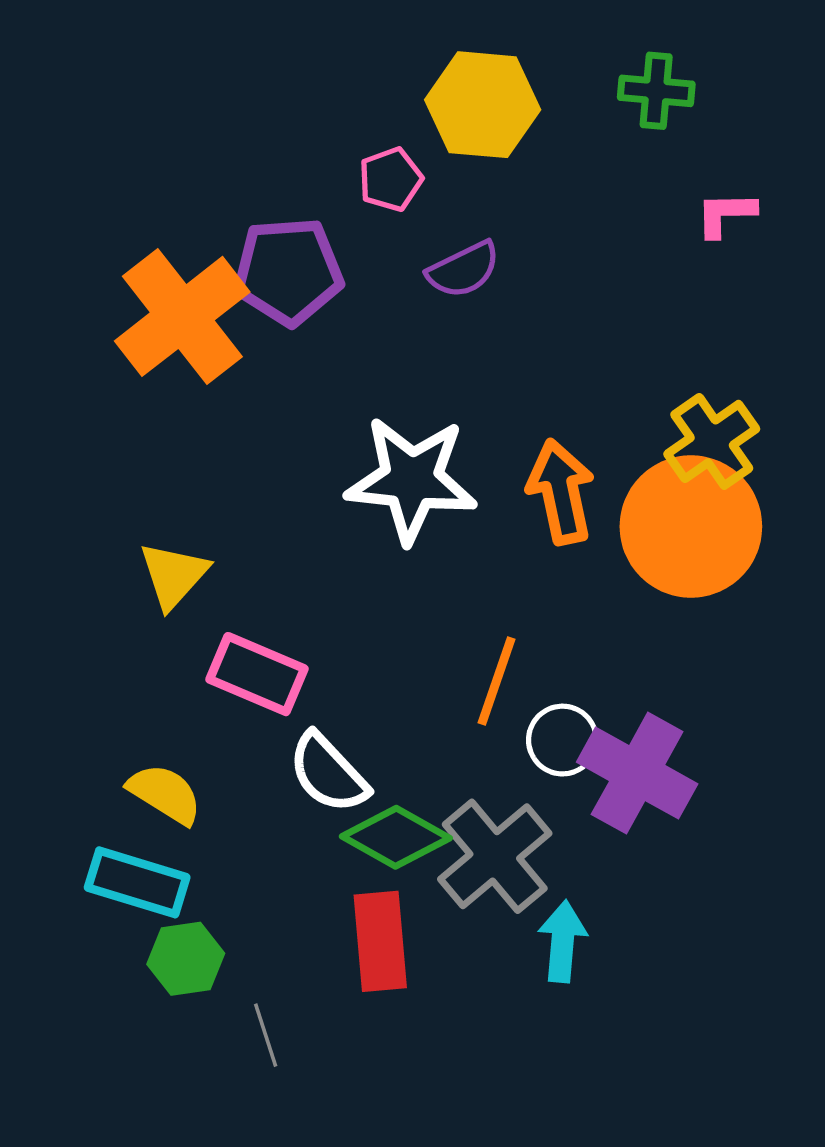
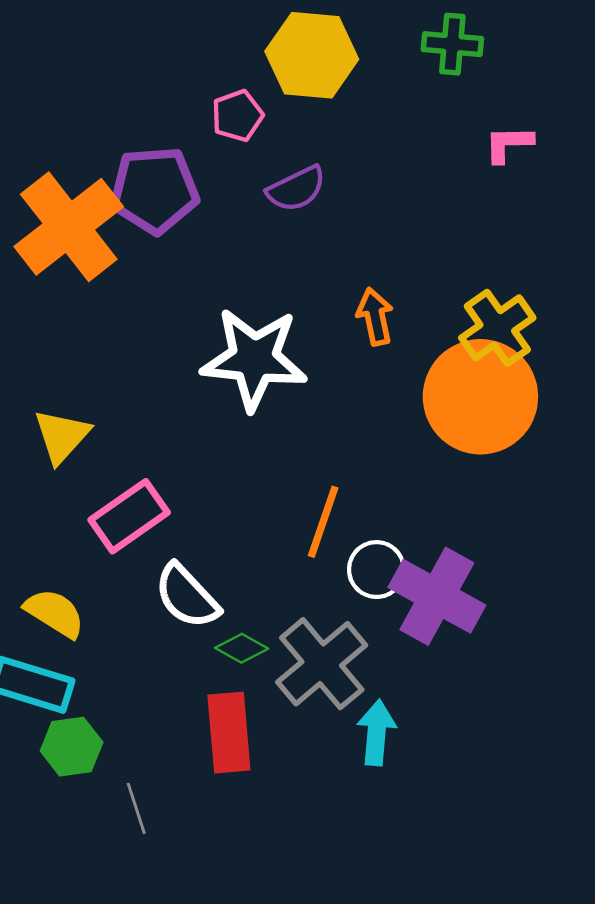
orange arrow: (561, 492) -> (375, 317), moved, size x0.7
pink rectangle: (257, 674) -> (129, 516), turned -58
green diamond: (396, 837) -> (242, 648), size x0.6

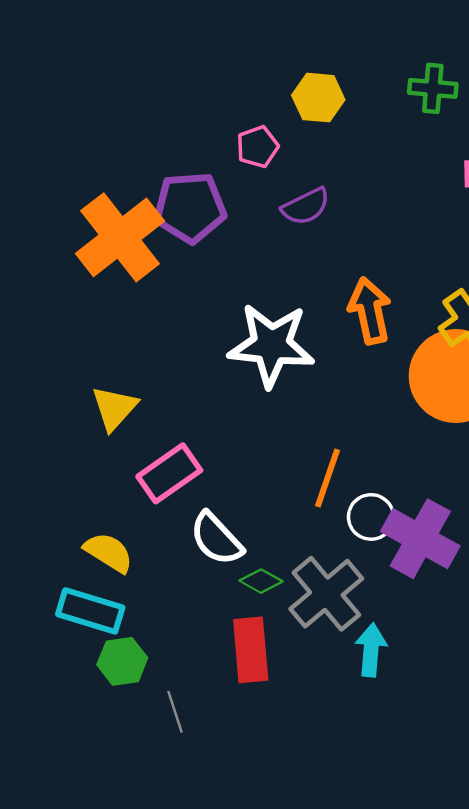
yellow hexagon: (312, 55) -> (318, 98), size x0.7
orange arrow: (375, 317) -> (370, 311), size x1.4

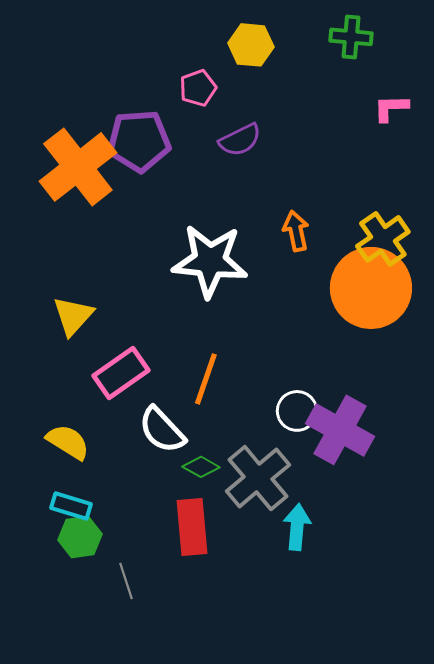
orange arrow: (370, 311) -> (296, 231), size x0.7
orange line: (327, 478) -> (206, 379), moved
cyan rectangle: (90, 611) -> (71, 506), moved, size x0.7

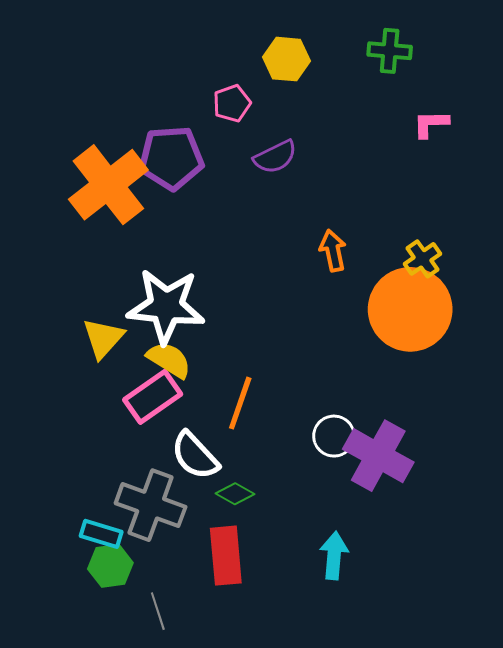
yellow cross: (383, 239) -> (423, 259), size x0.7
white star: (210, 261) -> (166, 306), moved
yellow semicircle: (68, 442) -> (169, 360), moved
gray cross: (258, 478) -> (151, 505), moved, turned -30

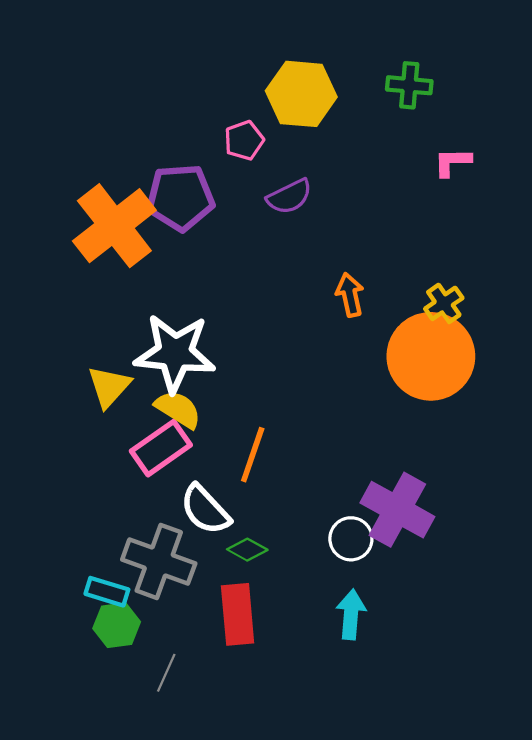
yellow hexagon: (287, 59) -> (301, 94), size x1.4
white circle: (334, 436) -> (351, 539), moved
gray line: (158, 611) -> (166, 673), turned 42

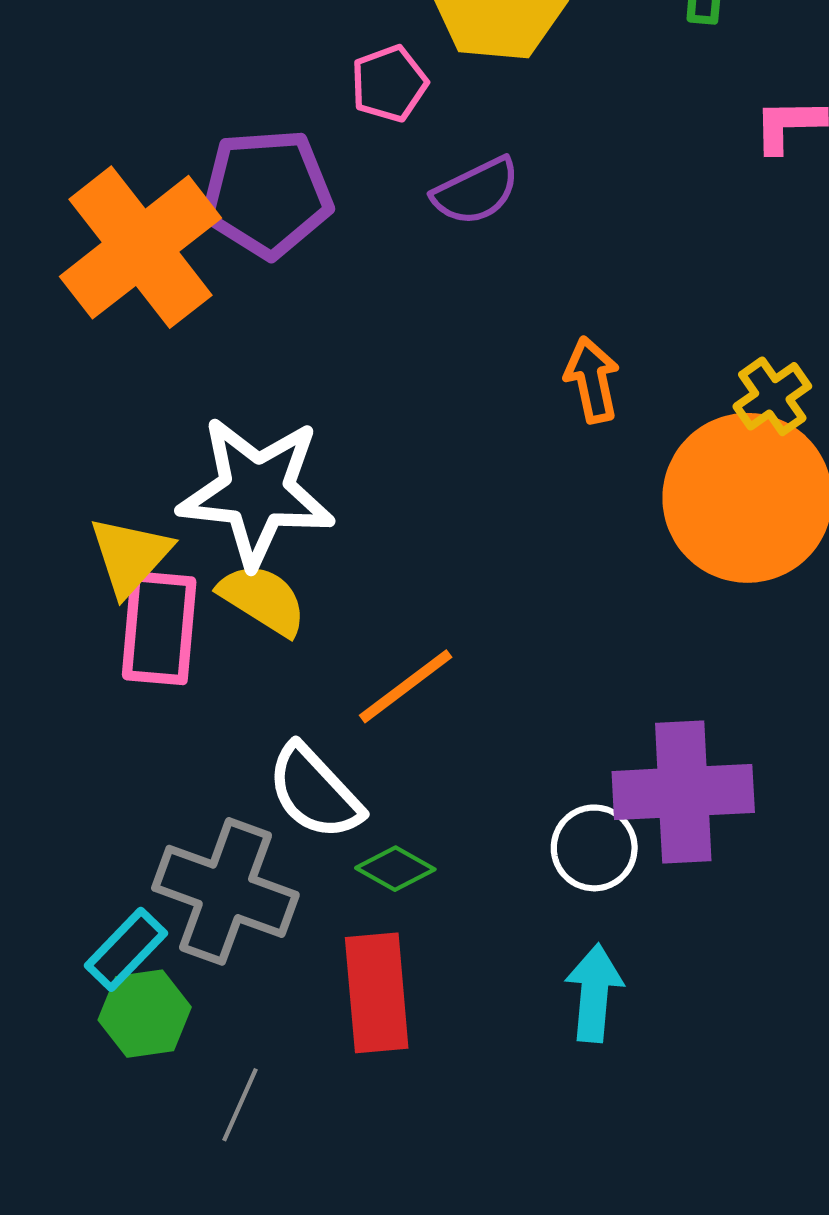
pink rectangle: (161, 448) -> (159, 628), moved, turned -50
orange line: (253, 455) -> (406, 686), turned 34
purple cross: (397, 510) -> (683, 792), turned -32
cyan rectangle: (107, 592) -> (126, 949), turned -63

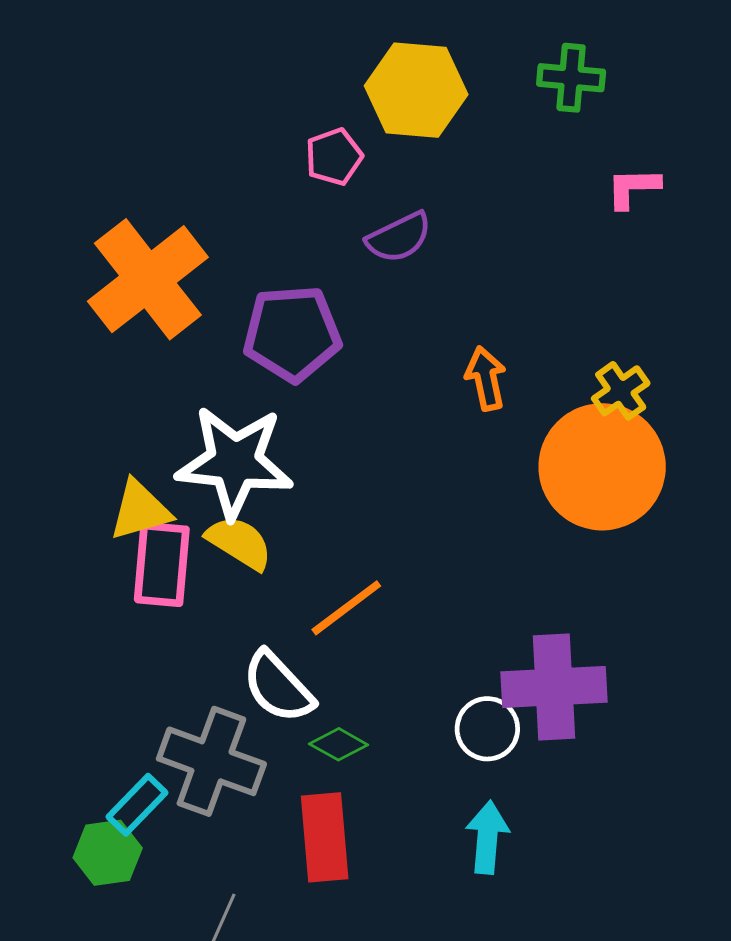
purple pentagon: (267, 193) -> (292, 333), moved
yellow triangle: (130, 556) -> (140, 510), turned 32
green hexagon: (145, 1014) -> (108, 853), moved

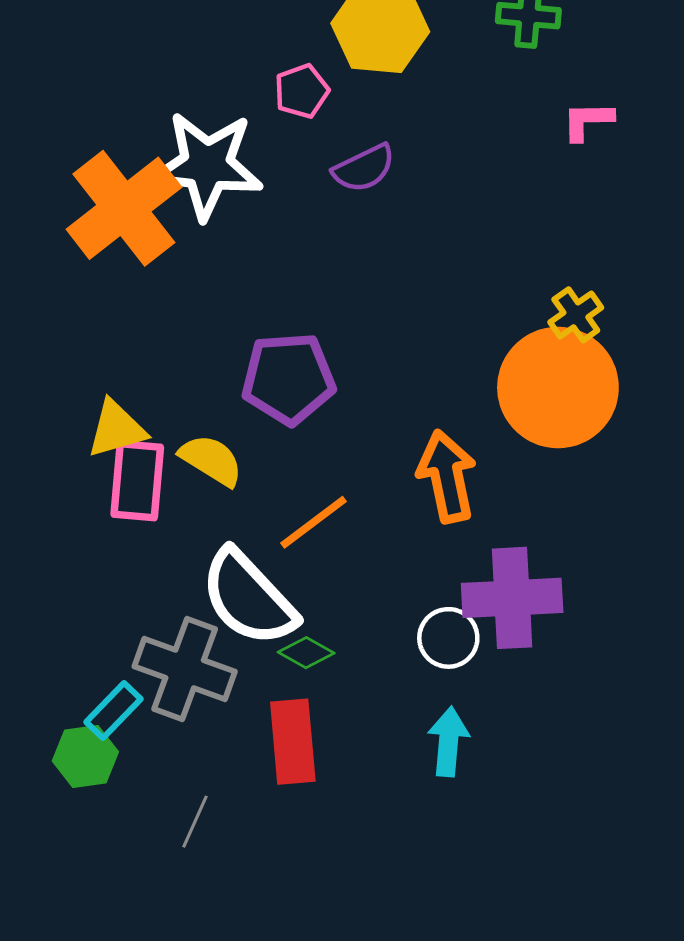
purple pentagon: (292, 333) -> (288, 379), moved
orange arrow: (486, 378) -> (447, 476), moved, size x1.5
white star: (235, 462) -> (207, 165), moved
white semicircle: (278, 687) -> (248, 598), size x1.4

